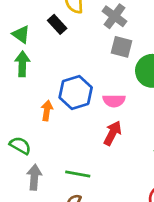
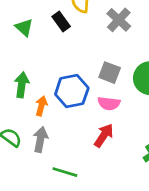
gray square: (121, 47) -> (110, 73), moved
green arrow: (22, 64) -> (22, 85), moved
gray arrow: (34, 177) -> (40, 139), moved

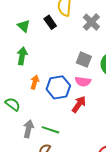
green arrow: (22, 85) -> (22, 56), moved
blue hexagon: (72, 91) -> (58, 87), moved
gray arrow: (40, 139) -> (28, 129), moved

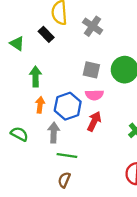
green arrow: (22, 56) -> (36, 76), moved
gray arrow: (28, 129) -> (54, 132), moved

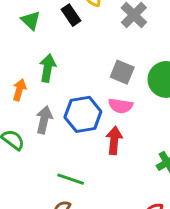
orange arrow: (40, 105) -> (19, 90), moved
red arrow: (94, 121) -> (114, 140), turned -30
gray arrow: (54, 132) -> (44, 120), moved

